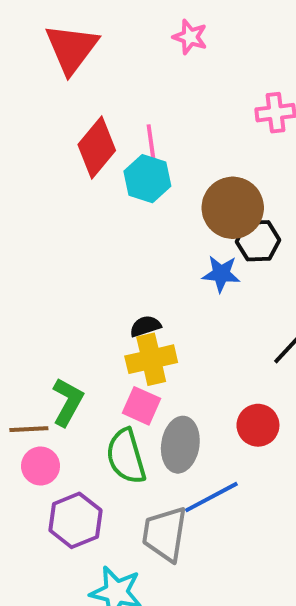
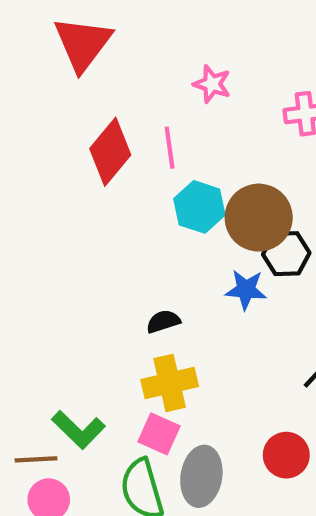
pink star: (190, 37) -> (212, 84), moved
cyan hexagon: (147, 179) -> (199, 207), moved
black semicircle: (145, 326) -> (163, 321), moved
green L-shape: (68, 402) -> (78, 430), turned 105

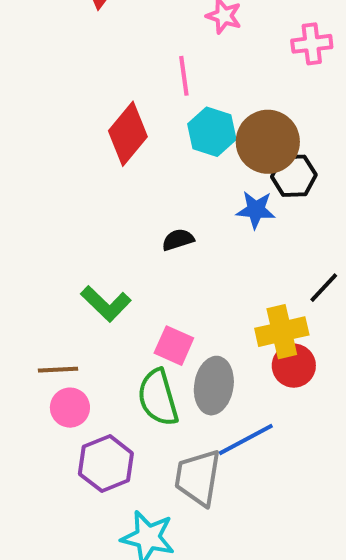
red diamond: (110, 152) -> (128, 134), moved
yellow cross: (170, 383) -> (282, 332), moved
green L-shape: (78, 430) -> (106, 304), moved

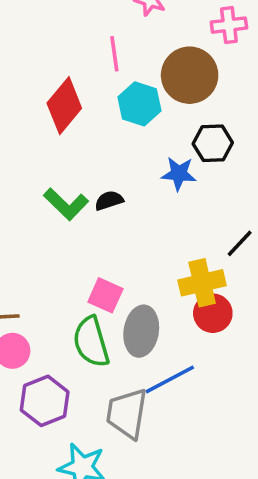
brown circle: (268, 142) -> (190, 75), moved
green L-shape: (106, 304) -> (66, 204), moved

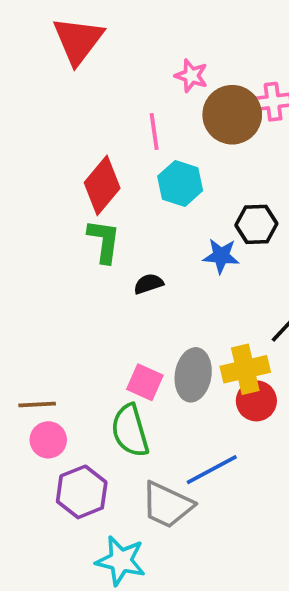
brown circle: (190, 75) -> (232, 115), moved
green L-shape: (66, 204) -> (104, 241), moved, turned -126
gray ellipse: (141, 331) -> (193, 375), moved
gray trapezoid: (127, 413) -> (167, 505), turned -74

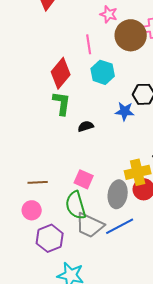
gray ellipse: (193, 375) -> (118, 194), moved
brown line: (37, 405) -> (38, 182), moved
gray trapezoid: (167, 505) -> (90, 225), moved

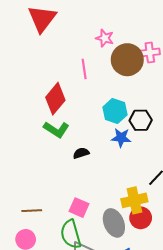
cyan hexagon: (103, 72) -> (115, 111), moved
green L-shape: (62, 103) -> (56, 130), turned 115
gray ellipse: (118, 194) -> (114, 223), turned -32

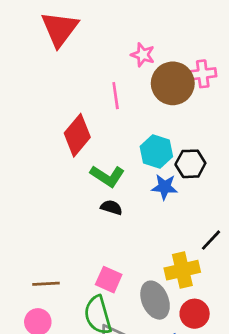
green L-shape: (56, 130) -> (107, 176), moved
black semicircle: (81, 153) -> (111, 207), turned 35
red circle: (141, 218) -> (195, 314), moved

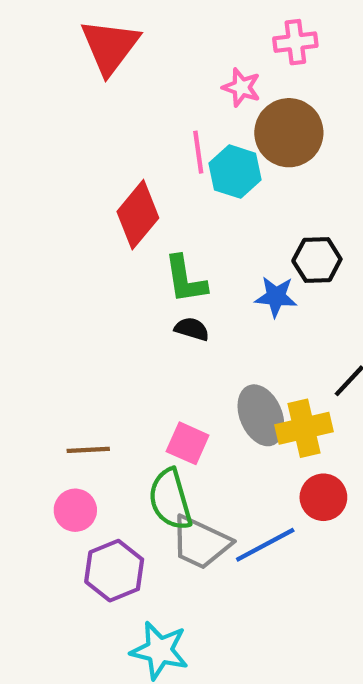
pink cross: (203, 74) -> (295, 42), moved
cyan hexagon: (156, 152) -> (235, 172), moved
green L-shape: (107, 176) -> (185, 279), turned 48
gray ellipse: (155, 300) -> (261, 415), moved

